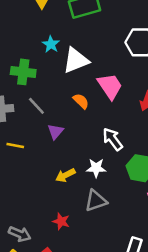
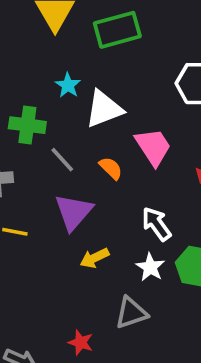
gray line: (36, 106) -> (62, 160), moved
purple triangle: (56, 132) -> (74, 212), size x1.6
white star: (96, 168) -> (150, 267), moved, turned 30
yellow arrow: (65, 175) -> (95, 258), moved

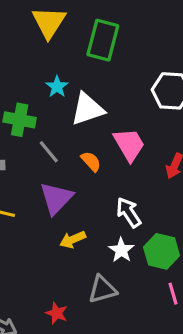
green rectangle: (117, 30) -> (103, 40), turned -63

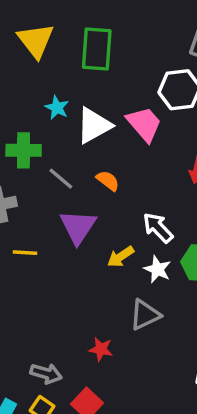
pink trapezoid: (129, 144) -> (144, 124), moved
yellow arrow: (73, 240) -> (121, 257), moved

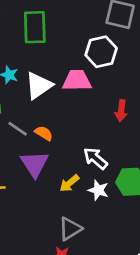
pink trapezoid: (144, 124) -> (77, 80), turned -44
orange semicircle: (108, 181) -> (44, 133), moved
gray triangle: (145, 315) -> (70, 229), moved

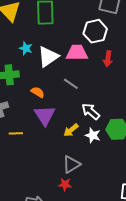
red arrow: (121, 111) -> (108, 59), moved
gray line: (18, 129) -> (71, 84), moved
orange semicircle: (44, 133) -> (38, 92), moved

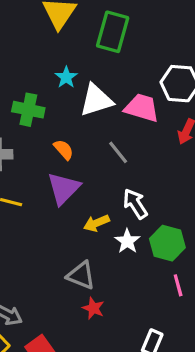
gray triangle: (71, 164) -> (81, 275), turned 36
red star: (65, 184) -> (93, 308), moved

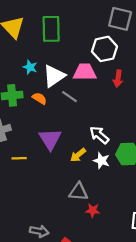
orange semicircle: (64, 150) -> (39, 98), moved
gray line: (118, 152) -> (70, 97), moved

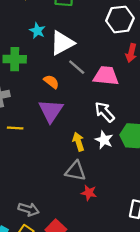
pink trapezoid: (85, 72) -> (106, 76), moved
orange semicircle: (39, 98) -> (51, 82), moved
yellow arrow: (78, 155) -> (78, 142), moved, turned 105

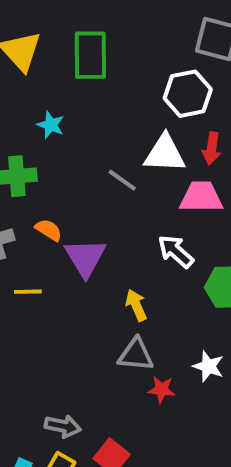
white triangle: (62, 43) -> (165, 154), moved, turned 36
pink trapezoid: (106, 76) -> (201, 197), moved
orange semicircle: (51, 82) -> (49, 230), moved
white star: (104, 140) -> (208, 366), moved

